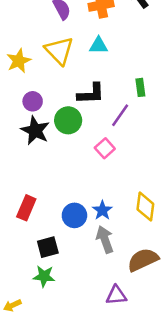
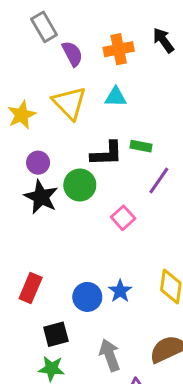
green rectangle: (140, 87) -> (141, 146), moved, turned -72
purple line: (120, 115) -> (159, 181), moved
gray arrow: (105, 239) -> (110, 355), moved

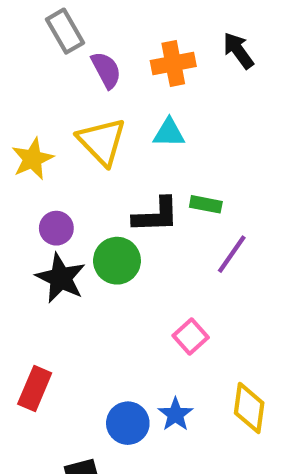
pink square: (123, 218) -> (191, 336), moved
red rectangle: (31, 288) -> (35, 388), moved

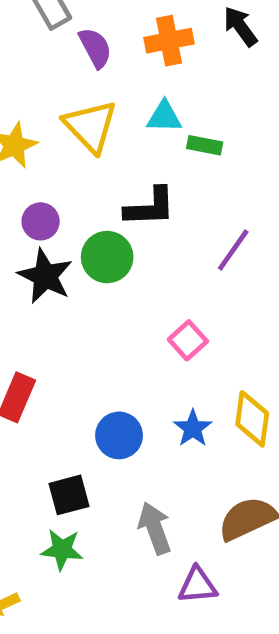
green rectangle: (206, 204) -> (205, 145), moved
blue star: (175, 414) -> (193, 428), moved

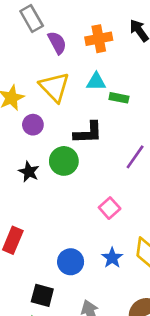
purple circle: (41, 221) -> (33, 125), moved
black star: (45, 276) -> (29, 172), size x0.7
black square: (69, 495) -> (42, 295), turned 30

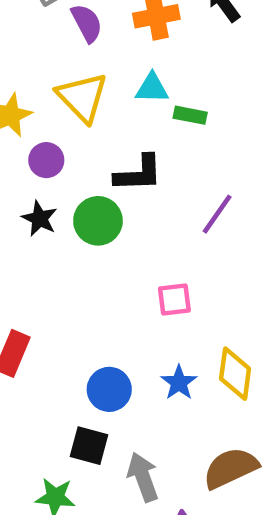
black star: (29, 172) -> (40, 219), moved
pink square: (110, 208) -> (174, 299), turned 35
black square: (42, 295) -> (89, 446), moved

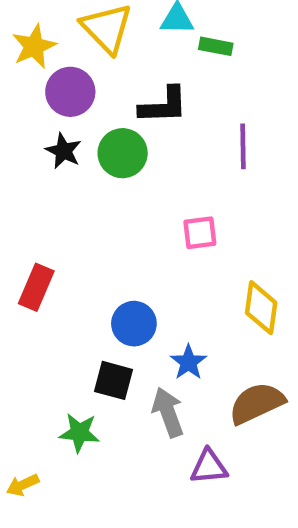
purple circle: (46, 160) -> (70, 92), size x1.4
purple line: (217, 214) -> (243, 146), turned -36
blue star: (179, 383) -> (188, 362), moved

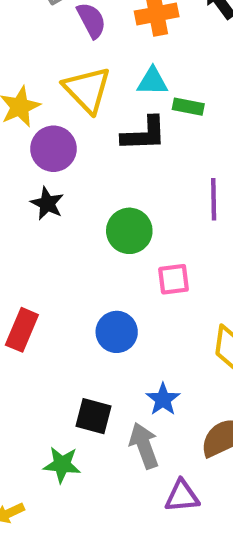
black L-shape: (163, 105) -> (144, 134), moved
green circle: (123, 153) -> (129, 231), moved
blue circle: (134, 324) -> (117, 332), moved

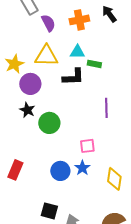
yellow triangle: (87, 90) -> (46, 56), turned -45
green circle: (129, 231) -> (49, 123), moved
blue star: (163, 399) -> (82, 168), moved

